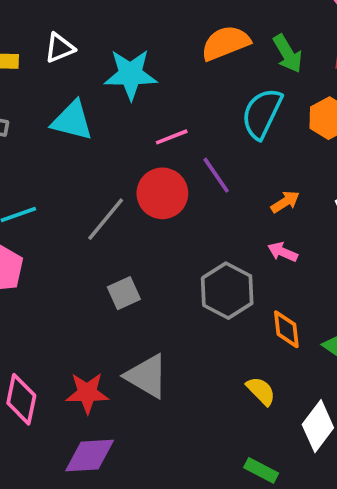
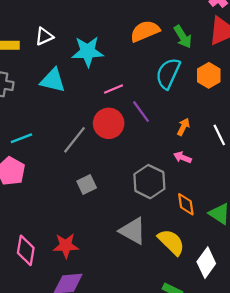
orange arrow: (285, 202) -> (183, 127), turned -30
gray triangle: (147, 376) -> (133, 231), moved
yellow semicircle: (261, 391) -> (171, 242), size x1.5

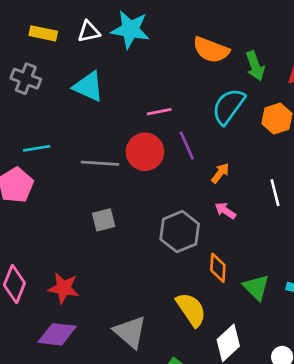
orange semicircle: (145, 31) -> (211, 50), turned -148
cyan star: (88, 52) -> (130, 30), moved
orange arrow: (183, 127) -> (220, 173), moved
gray line: (75, 140) -> (100, 163), turned 44
gray triangle: (133, 231) -> (130, 332), moved

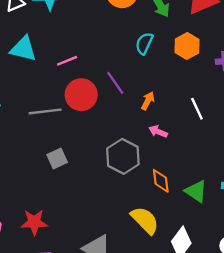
cyan semicircle: (228, 106) -> (144, 43), size x0.7
pink line: (159, 112) -> (67, 61), moved

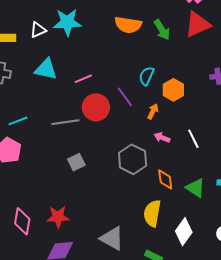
cyan semicircle: (144, 43) -> (146, 76), moved
orange hexagon: (187, 46) -> (173, 90), moved
white line: (197, 109) -> (193, 139), moved
yellow semicircle: (145, 220) -> (152, 213), turned -124

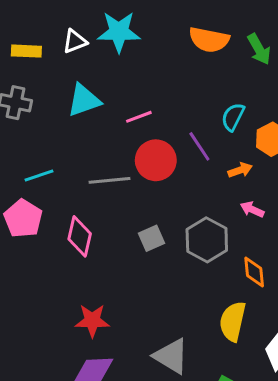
cyan triangle: (46, 69) -> (84, 100), turned -35
orange arrow: (153, 111) -> (240, 170), turned 42
gray square: (76, 162) -> (151, 238), moved
pink diamond: (22, 221) -> (80, 236), moved

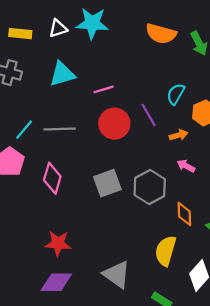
cyan line: (39, 175) -> (24, 130), turned -35
gray line: (110, 180) -> (60, 129), moved
gray square: (151, 238) -> (107, 183), size x1.4

